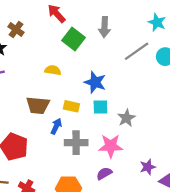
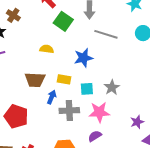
gray line: (137, 51) -> (106, 34), moved, turned 55
blue star: (95, 82) -> (83, 58), turned -30
cyan square: (100, 107) -> (87, 89), moved
purple star: (148, 167) -> (137, 122), moved

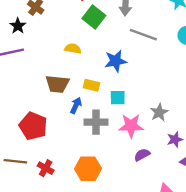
gray star: (112, 87) -> (159, 112), moved
purple semicircle: (95, 136) -> (142, 155), moved

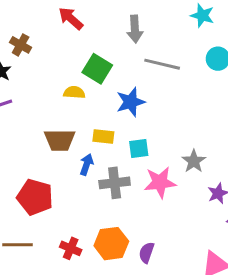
green square: (94, 17) -> (97, 69), moved
purple semicircle: (142, 155) -> (147, 253), moved, turned -35
red cross: (46, 168) -> (71, 248), moved

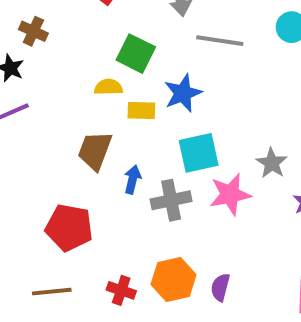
yellow rectangle: (103, 136) -> (141, 111), moved
brown trapezoid: (60, 140) -> (95, 151), turned 116
cyan square: (139, 148) -> (199, 153), size x1.5

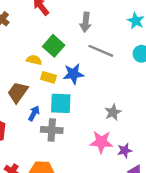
cyan square: (199, 153) -> (61, 103), moved
gray star: (272, 163) -> (113, 112), moved
pink star: (230, 194) -> (101, 142), moved

